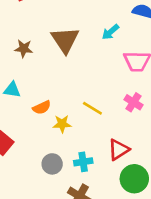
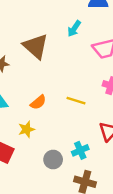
orange semicircle: (42, 107) -> (38, 102), moved
yellow star: (62, 124) -> (26, 129), moved

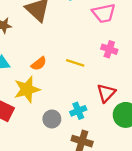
yellow star: (26, 129) -> (27, 89), size x1.6

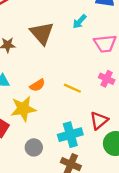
cyan cross: (78, 111) -> (70, 135), size x1.5
gray circle: (52, 119) -> (34, 147), moved

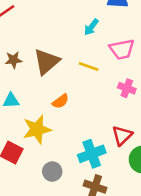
brown triangle: (42, 33) -> (47, 62), moved, turned 35
orange semicircle: (37, 85) -> (60, 101), moved
yellow line: (72, 88) -> (89, 67), moved

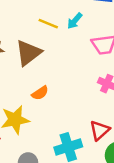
yellow line: (89, 67) -> (48, 24), moved

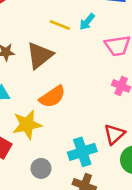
orange semicircle: (40, 93) -> (52, 97), size x1.5

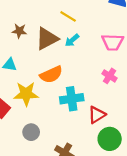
cyan arrow: (87, 22) -> (72, 40), moved
cyan cross: (82, 152) -> (72, 99), moved

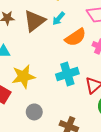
orange semicircle: (51, 75) -> (75, 37), moved

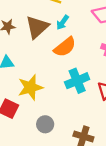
orange semicircle: (75, 37) -> (65, 47), moved

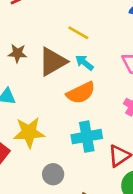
cyan arrow: (63, 22) -> (84, 63), turned 80
gray circle: (45, 124) -> (53, 174), moved

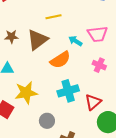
yellow line: (78, 33) -> (54, 17), turned -35
cyan arrow: (84, 63) -> (75, 41), moved

